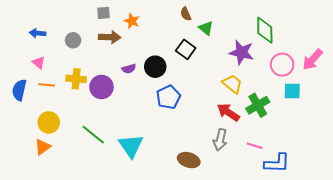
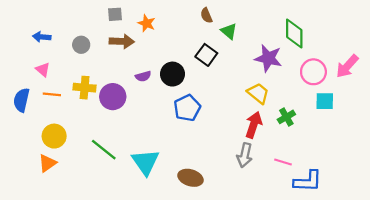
green cross: (258, 105) -> (286, 117), size x0.7
red arrow: (228, 112) -> (254, 125), turned 75
brown ellipse: (189, 160) -> (191, 178), moved

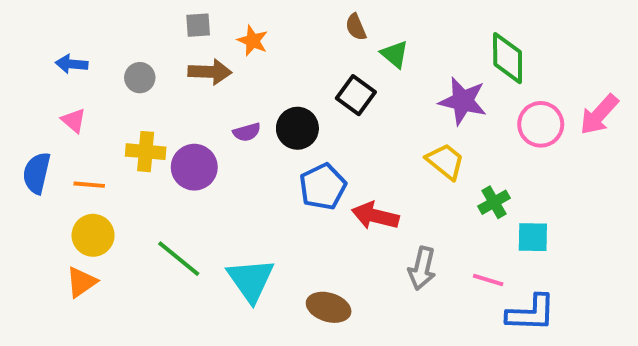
orange line: (52, 94) -> (89, 185), moved
cyan square: (325, 101) -> (533, 237), moved
red arrow: (254, 125) -> (375, 216), moved, turned -95

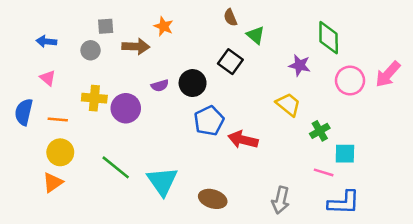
gray square: (198, 25) -> (106, 26), moved
purple star: (463, 101) -> (300, 65), size x0.7
gray arrow: (422, 268) -> (281, 200), moved
pink line: (488, 280) -> (324, 172), moved

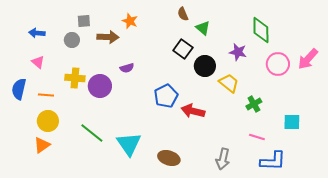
black circle: (193, 83) -> (205, 66), moved
cyan square: (345, 154) -> (292, 122), moved

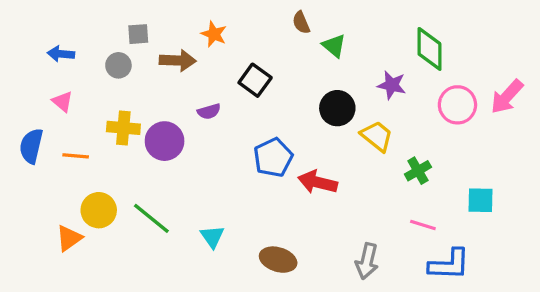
black square: (183, 49) -> (255, 80), moved
yellow circle: (48, 121) -> (99, 210), moved
cyan triangle: (129, 144) -> (212, 237), size x0.6

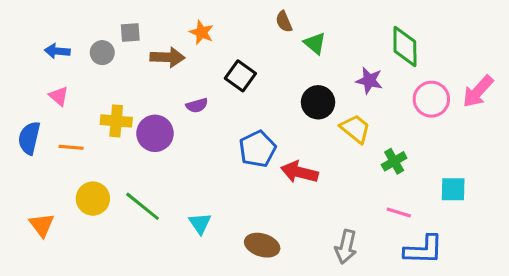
gray circle: (118, 65) -> (102, 53), moved
orange triangle: (69, 238) -> (42, 225), moved, turned -32

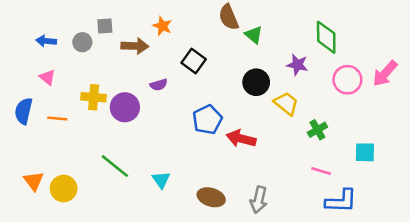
brown semicircle: (284, 22) -> (229, 17), size x1.5
yellow circle: (93, 199) -> (64, 189), moved
gray arrow: (346, 247) -> (259, 200), moved

